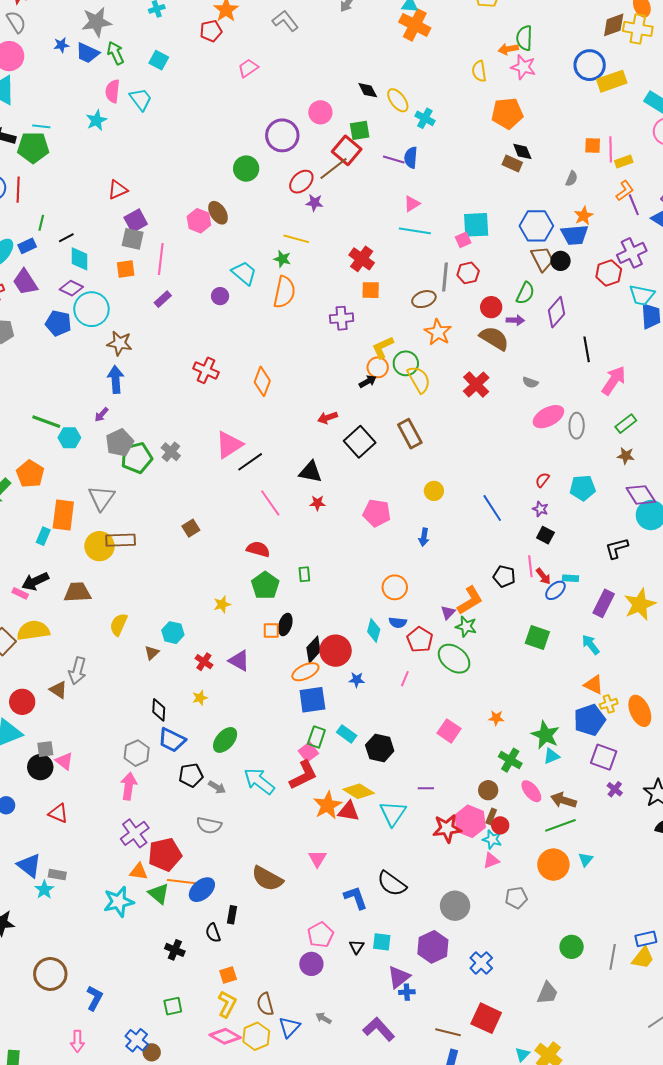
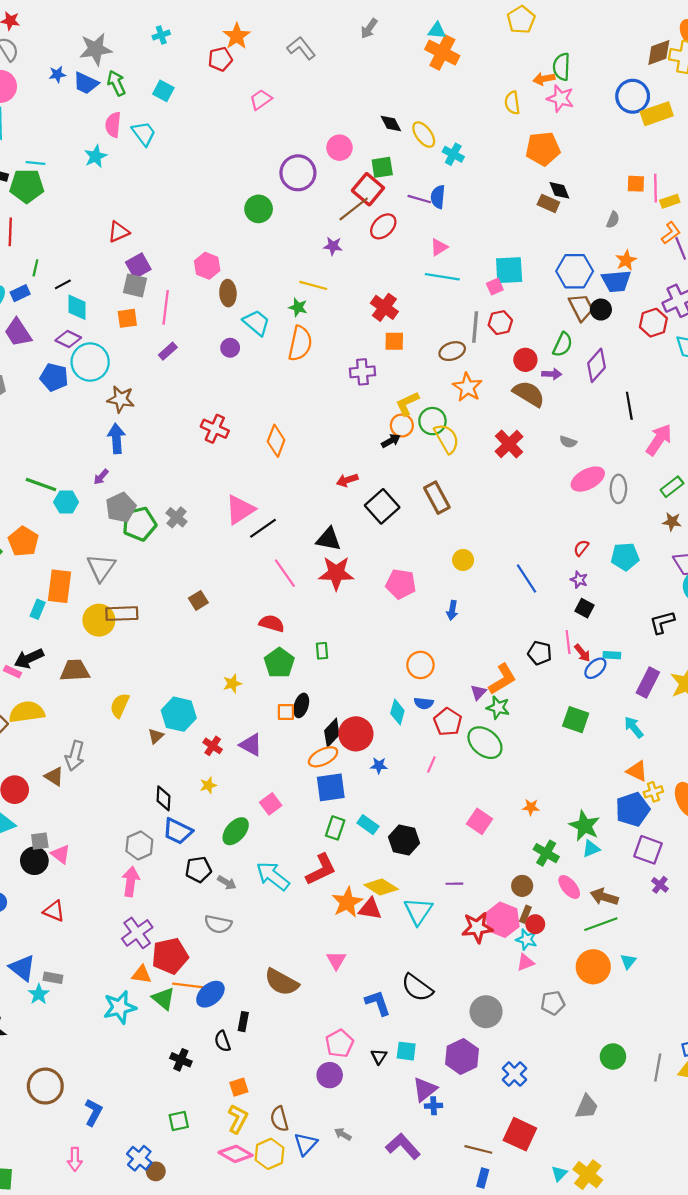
red ellipse: (301, 182) -> (383, 226), moved
brown ellipse: (218, 213) -> (228, 293), moved, turned 30
red star: (317, 503) -> (336, 573), size x2.0
cyan hexagon: (173, 633) -> (179, 714), size x1.4
pink square: (308, 752) -> (271, 804), moved

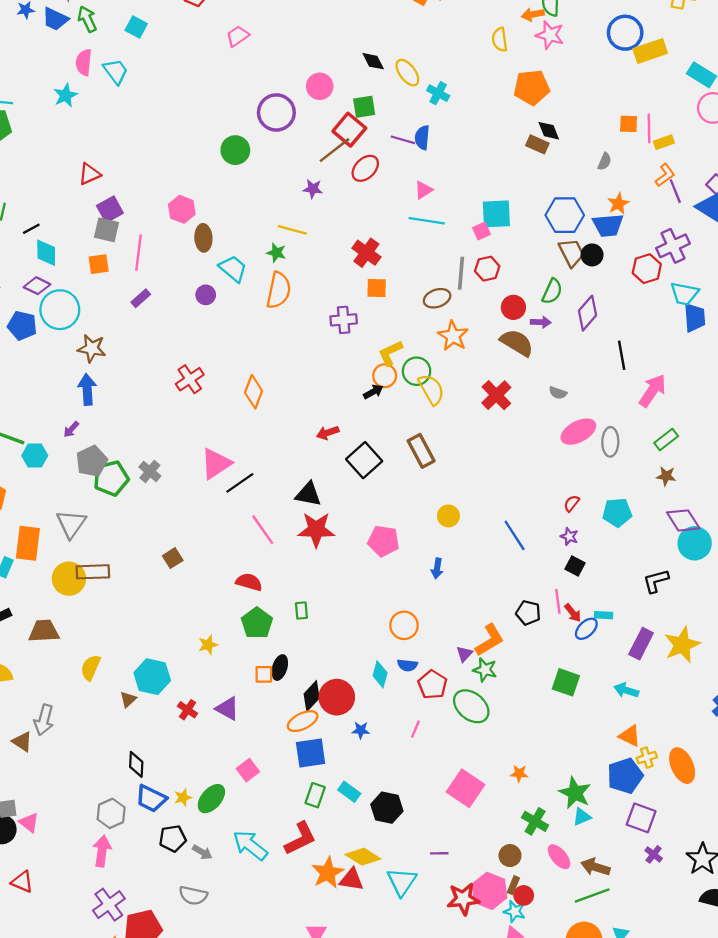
red cross: (215, 429) -> (190, 379), turned 32
cyan arrow: (634, 727) -> (626, 690), turned -35
yellow star: (208, 785) -> (183, 797), moved
pink square: (479, 821) -> (466, 788), size x1.4

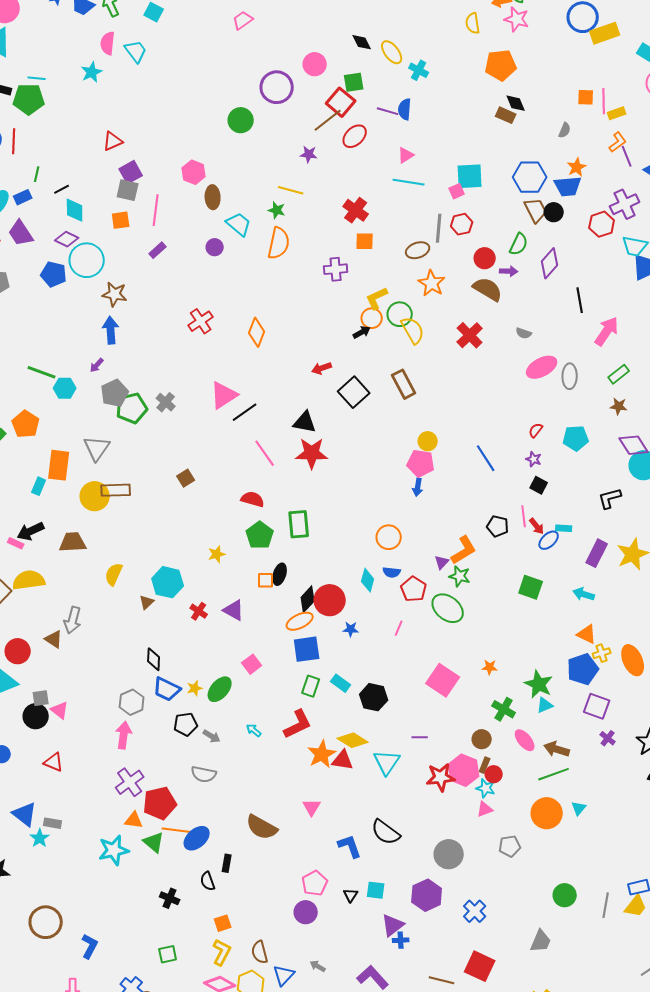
pink pentagon: (383, 541) -> (421, 463), moved
green rectangle: (301, 611) -> (299, 524), size x1.8
cyan arrow: (250, 845) -> (254, 730), size x0.5

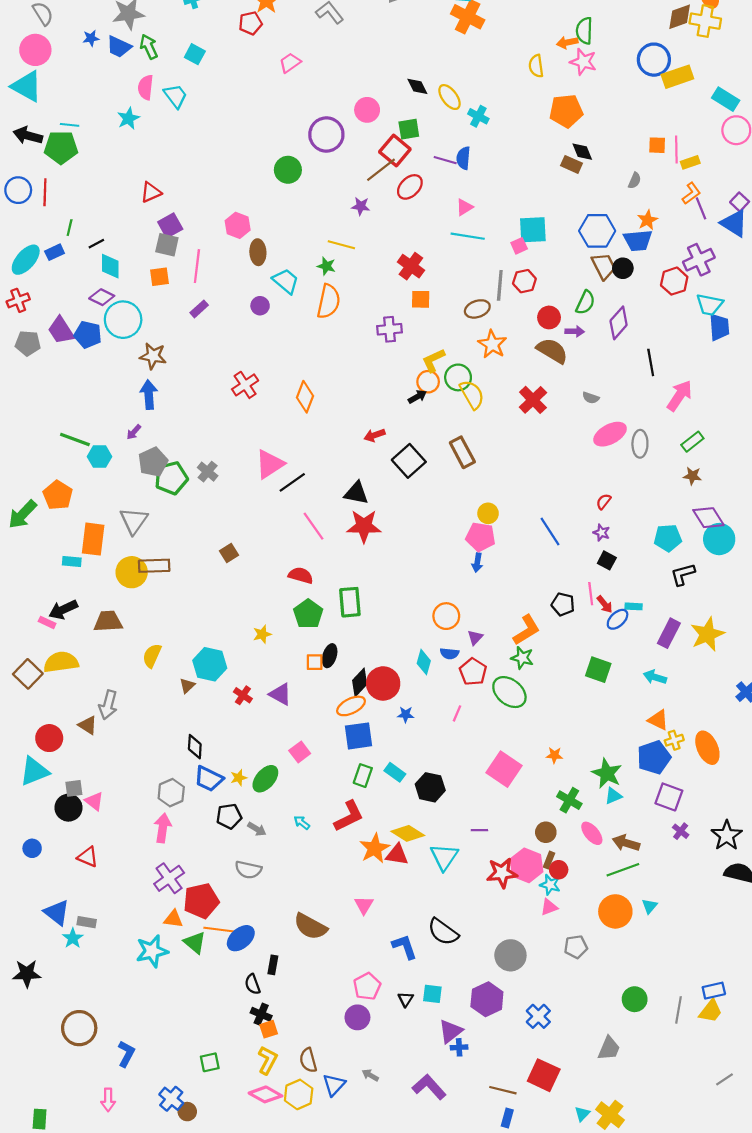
purple trapezoid: (21, 233) -> (61, 330), moved
cyan pentagon: (576, 438) -> (668, 538), moved
cyan rectangle: (39, 486) -> (72, 561), turned 72
purple triangle: (442, 562) -> (475, 637), moved
black cross: (170, 898) -> (261, 1014), moved

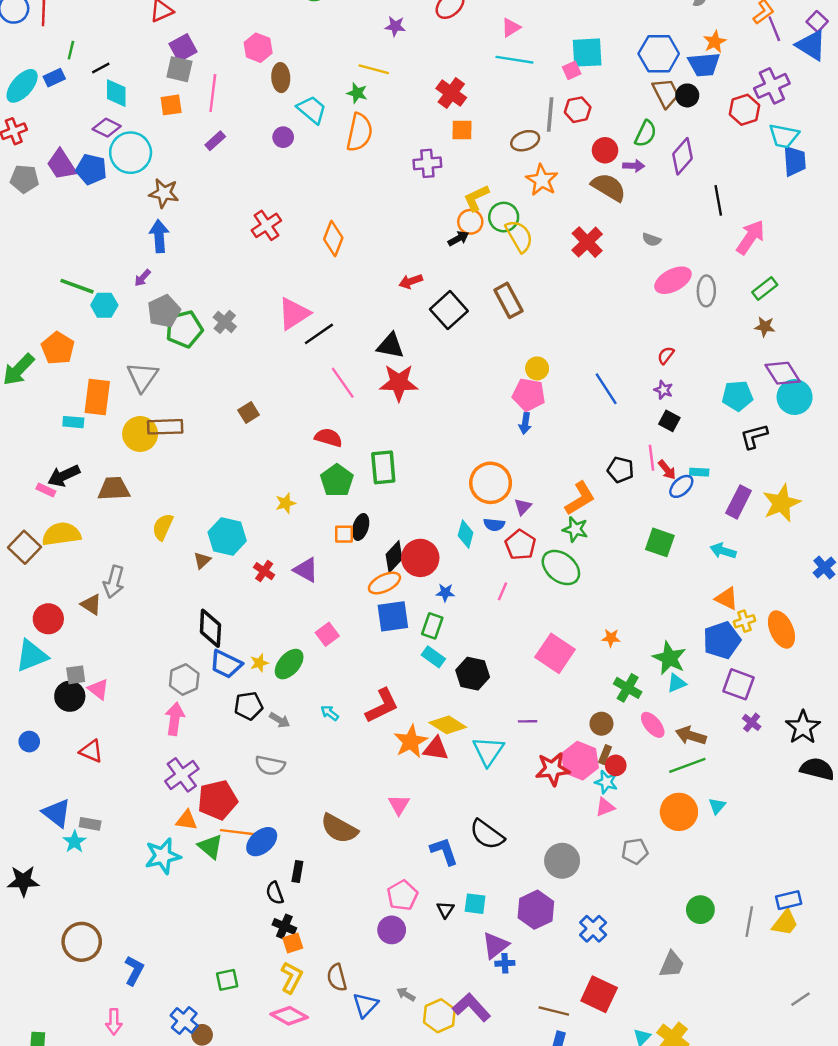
orange circle: (446, 616) -> (491, 483), size x1.4
black diamond: (195, 747) -> (210, 628), size x1.4
green rectangle: (363, 776) -> (432, 626), moved
yellow hexagon: (299, 1094) -> (439, 1016), moved

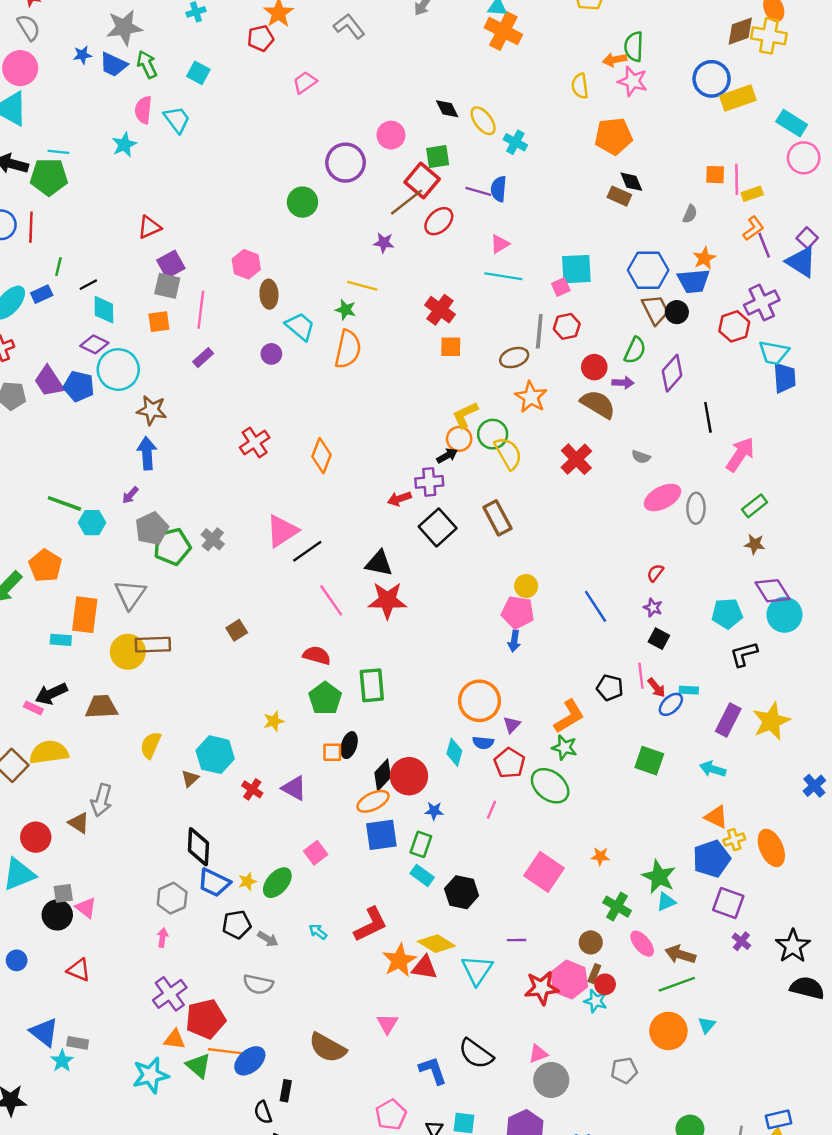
purple cross: (427, 163) -> (429, 482), moved
pink arrow: (175, 719) -> (163, 938), size x0.6
pink triangle: (605, 807) -> (538, 1054), moved

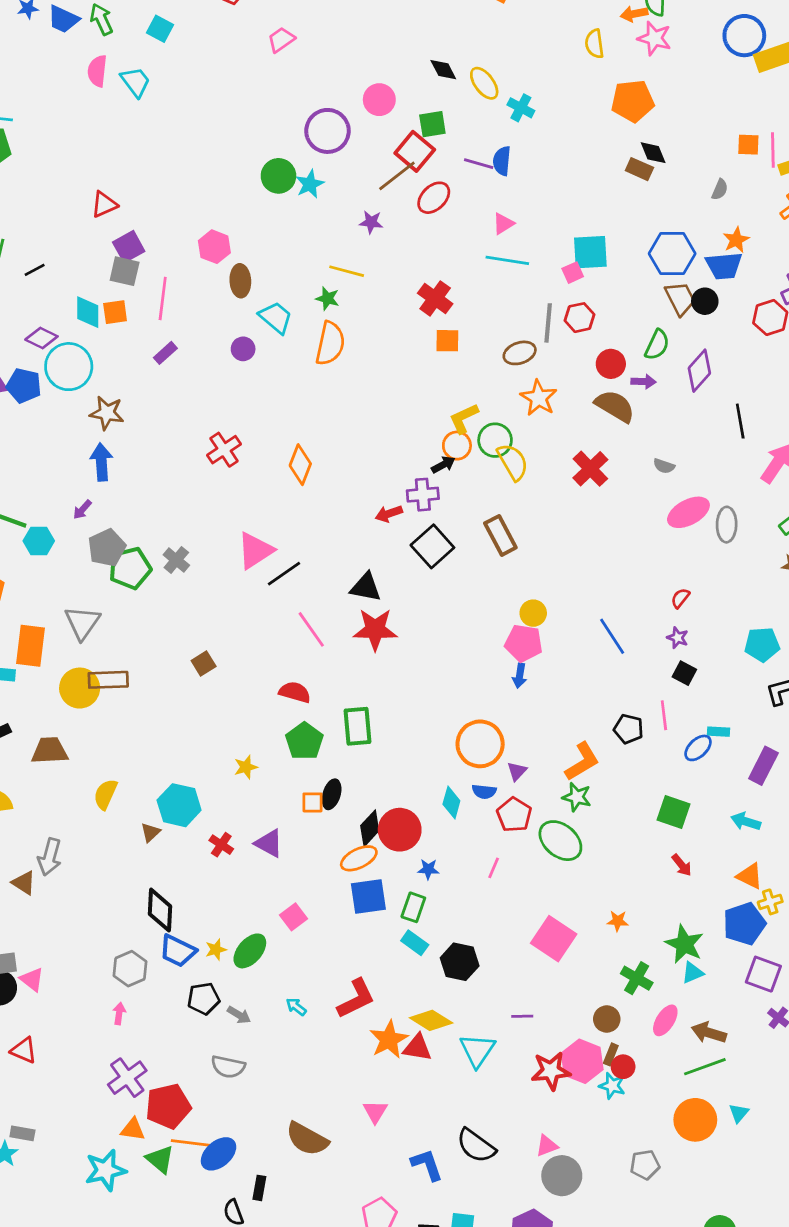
cyan star: (124, 145) -> (310, 184), moved
cyan diamond: (104, 310) -> (88, 312), moved
red arrow: (656, 688) -> (682, 865), moved
pink ellipse: (642, 944) -> (665, 1020), turned 72

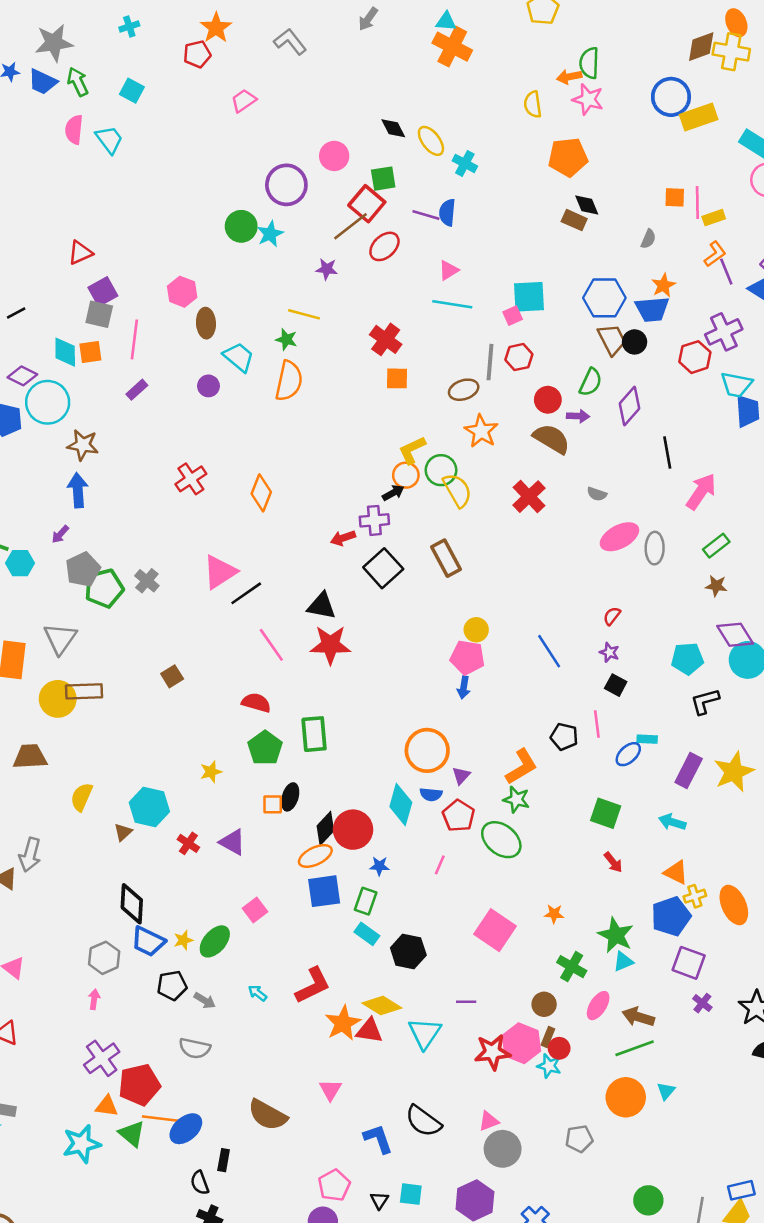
cyan diamond: (451, 802) -> (401, 804), size x1.4

